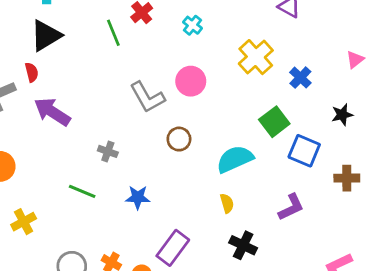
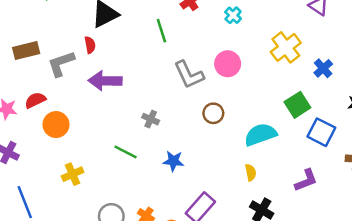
green line: (113, 33) -> (161, 31), moved
purple arrow: (52, 112) -> (105, 81), turned -36

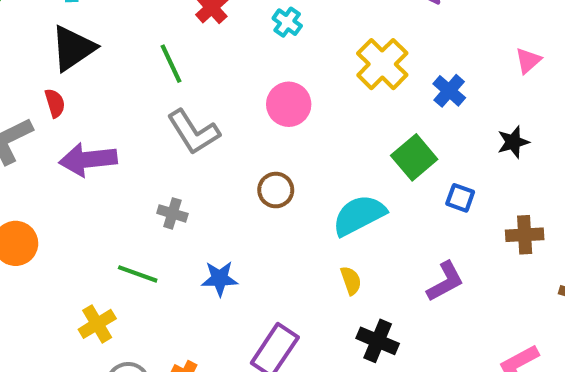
gray L-shape: (189, 75) -> (193, 132), moved
blue square: (321, 132) -> (460, 198), size x0.6
yellow cross: (73, 174) -> (97, 324), moved

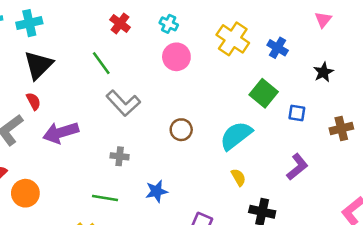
pink circle: (289, 104) -> (176, 57), moved

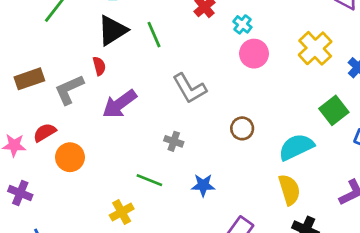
cyan cross: (169, 24) -> (242, 24), moved
green line: (101, 63) -> (154, 35), moved
purple arrow: (61, 133) -> (120, 104), turned -32
yellow semicircle: (238, 177) -> (289, 190), size x1.6

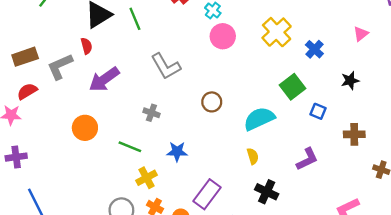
red semicircle: (45, 133) -> (27, 91), moved
orange circle: (70, 157) -> (85, 128), moved
yellow semicircle: (289, 190) -> (253, 156), size x0.6
purple cross: (20, 193) -> (16, 157), turned -30
yellow cross: (122, 212) -> (146, 178), moved

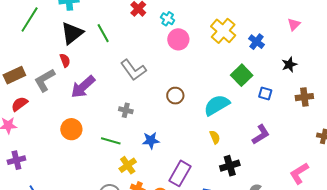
brown cross: (354, 134) -> (304, 97), moved
black cross: (267, 192) -> (230, 166), turned -36

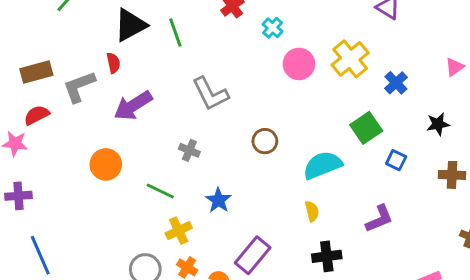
pink circle: (178, 39) -> (299, 64), moved
blue star: (151, 140) -> (218, 200), turned 30

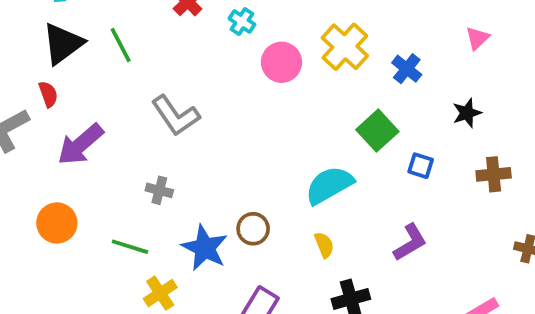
brown circle: (265, 141) -> (253, 229), moved
blue star: (218, 200) -> (205, 248), size x1.4

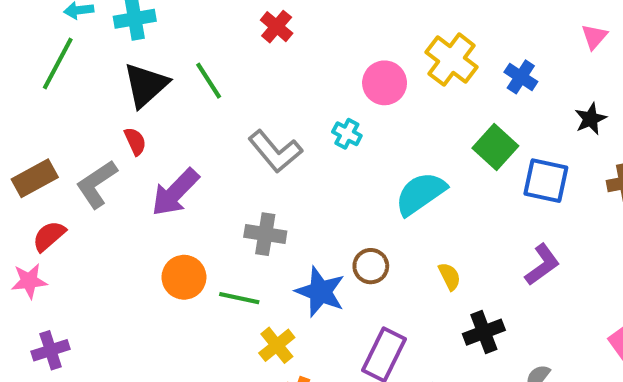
cyan cross: (242, 22) -> (347, 134), moved
blue square: (421, 166) -> (546, 181), size x1.6
cyan semicircle: (329, 185) -> (420, 194), moved
gray cross: (159, 190) -> (265, 234), size x1.4
orange circle: (57, 223) -> (184, 277), moved

